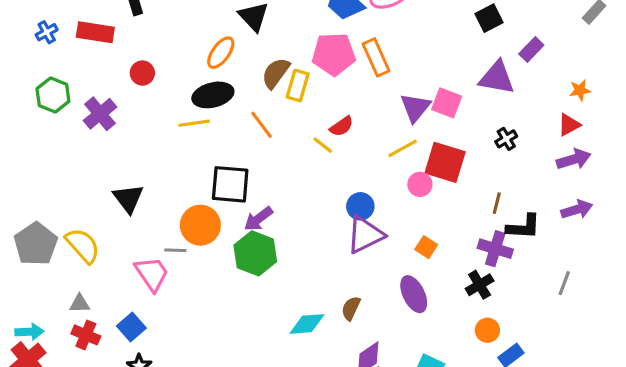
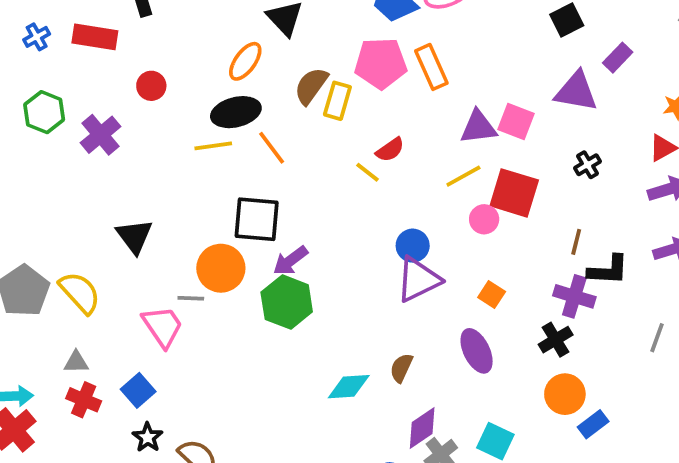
purple triangle: (415, 108) -> (478, 127), turned 44
orange line: (262, 125) -> (272, 148), moved
orange circle: (487, 330) -> (565, 394), size x1.4

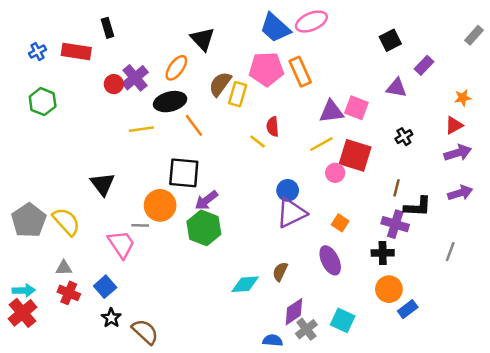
purple triangle: (576, 91) -> (396, 88), size x0.7
purple cross: (101, 135) -> (135, 78), moved
yellow line: (213, 146) -> (141, 129), moved
red semicircle: (390, 150) -> (273, 127), turned 120
black cross: (556, 340) -> (383, 253), turned 30

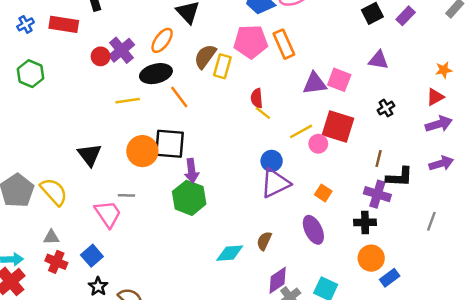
purple rectangle: (424, 65) -> (406, 16), moved
yellow line: (258, 142) -> (263, 113), moved
yellow line: (321, 144) -> (301, 131), moved
purple arrow: (206, 200) -> (192, 171), turned -60
orange circle: (160, 205) -> (142, 151), moved

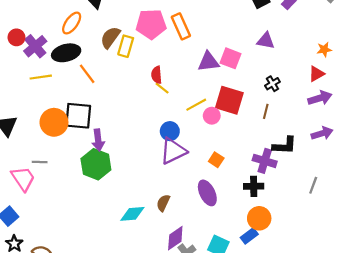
purple cross: (121, 50) -> (35, 46), moved
brown line: (379, 158) -> (266, 111), moved
blue rectangle: (390, 278) -> (249, 236), moved

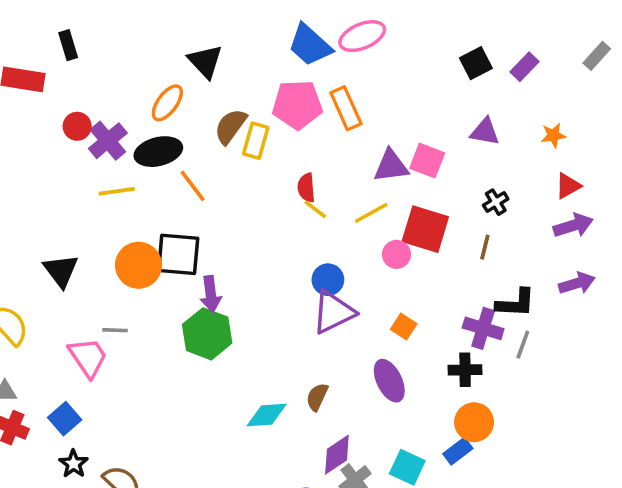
orange star: (324, 50) -> (553, 135), moved
yellow line: (196, 105) -> (371, 213), moved
gray line: (313, 185) -> (523, 345), moved

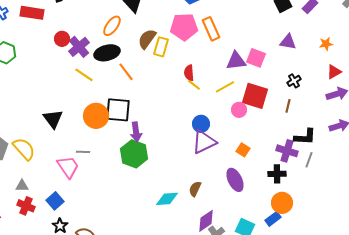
yellow line: (117, 191) -> (84, 75), turned 42

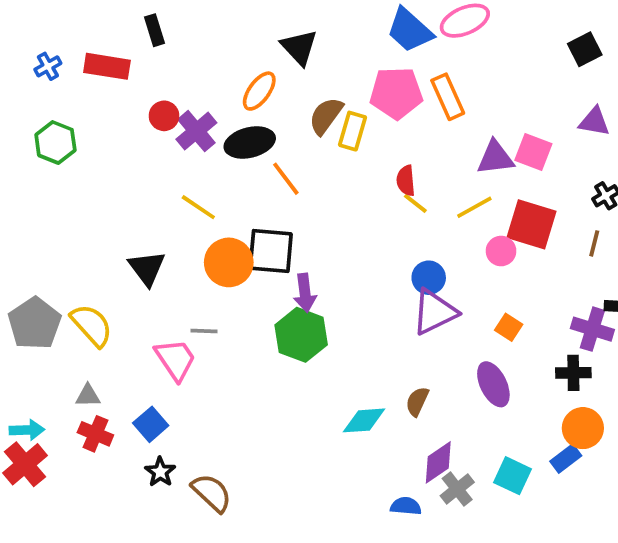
yellow line: (84, 75) -> (198, 207), moved

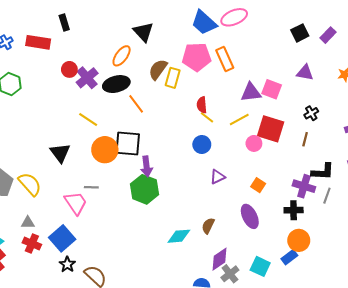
blue circle: (429, 278) -> (202, 144), moved
purple triangle: (434, 312) -> (217, 177), size x0.6
blue square: (151, 424) -> (62, 238), size x1.4

